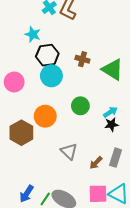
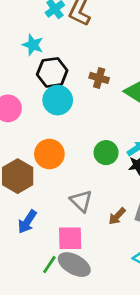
green circle: (80, 106) -> (106, 153), moved
blue arrow: (27, 194) -> (27, 222), moved
pink square: (98, 194) -> (70, 238), moved

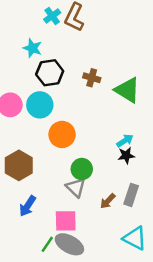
cyan circle: (58, 100) -> (40, 105), moved
green circle: (106, 153) -> (82, 169), moved
orange circle: (49, 154) -> (62, 134), moved

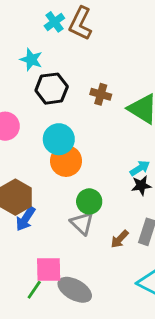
cyan circle: (40, 105) -> (59, 139), moved
blue arrow: (27, 206) -> (25, 219), moved
pink square: (66, 221) -> (49, 269), moved
green line: (47, 244) -> (34, 290), moved

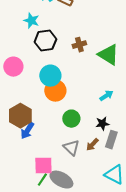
brown cross: (101, 94) -> (79, 45), turned -32
black star: (141, 186) -> (102, 124), moved
gray triangle: (82, 223) -> (71, 148), moved
green line: (34, 290) -> (42, 180), moved

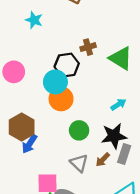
black hexagon: (45, 41) -> (67, 65), moved
black star: (102, 124) -> (114, 136), size x1.6

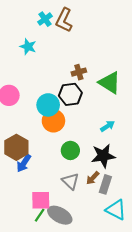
black hexagon: (67, 65) -> (70, 94), moved
gray rectangle: (124, 154) -> (105, 184), moved

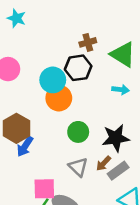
cyan star: (28, 47) -> (16, 18), moved
cyan arrow: (107, 126) -> (120, 90), moved, turned 40
gray rectangle: (105, 184) -> (118, 171), turned 36

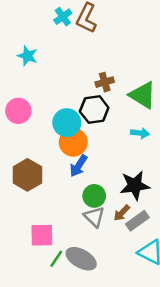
green circle: (78, 132) -> (94, 196), moved
blue arrow: (25, 146) -> (79, 166), moved
pink square: (44, 189) -> (42, 235), moved

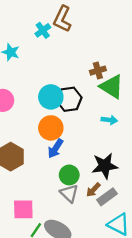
cyan cross: (63, 17) -> (43, 30), moved
brown cross: (105, 82) -> (98, 71), moved
cyan circle: (67, 123) -> (51, 97), moved

